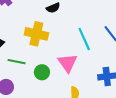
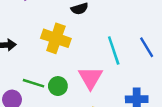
green line: (17, 62) -> (33, 83), moved

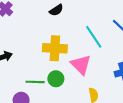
yellow cross: (56, 38) -> (55, 48), moved

